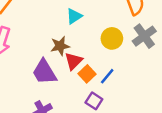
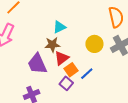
cyan triangle: (74, 16) -> (59, 27), moved
purple square: (94, 101) -> (66, 83), moved

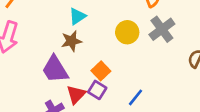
red triangle: (62, 58) -> (76, 94), moved
blue line: (87, 74) -> (135, 97), moved

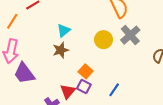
purple trapezoid: (55, 69) -> (24, 73), moved

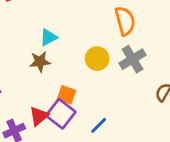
orange square: (86, 71) -> (67, 95), turned -32
purple square: (84, 87) -> (61, 114), size x1.5

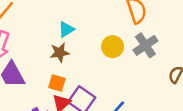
orange square: (67, 95) -> (57, 83), moved

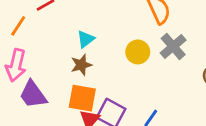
orange square: (57, 83) -> (82, 98), size x1.5

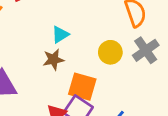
orange square: (82, 98) -> (82, 87), moved

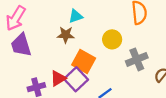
gray cross: (146, 50) -> (137, 59), moved

